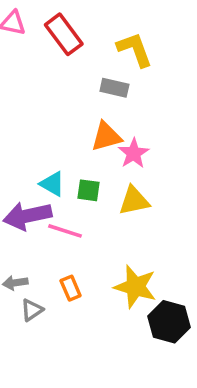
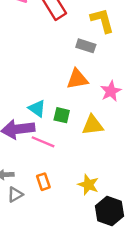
pink star: (134, 153) -> (111, 91), moved
yellow star: (135, 287) -> (88, 185), size x0.7

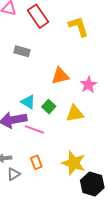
gray rectangle: (86, 46) -> (22, 51), moved
green square: (62, 115) -> (49, 107), turned 32
yellow star: (88, 185) -> (74, 163), size x1.4

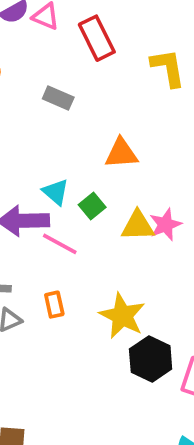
pink star: (88, 85) -> (165, 225), moved

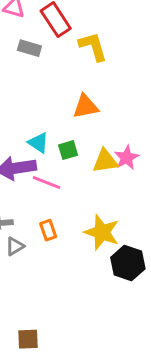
yellow L-shape: (168, 68) -> (93, 46), moved
gray rectangle: (58, 98) -> (29, 48), moved
green square: (92, 206) -> (68, 150), turned 30

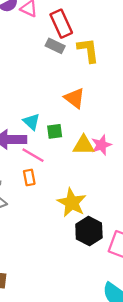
gray rectangle: (29, 48) -> (55, 46), moved
orange triangle: (86, 106) -> (75, 98), turned 40
orange rectangle: (48, 230) -> (29, 177), moved

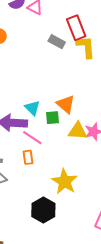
red rectangle: (61, 24) -> (76, 28), moved
orange triangle: (75, 98) -> (66, 104), moved
black hexagon: (89, 231) -> (43, 210), moved

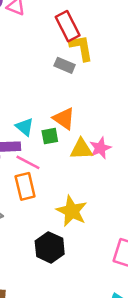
gray rectangle: (57, 42) -> (65, 65), moved
orange rectangle: (28, 157) -> (25, 186), size x1.5

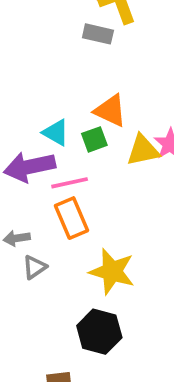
pink line: (28, 162) -> (70, 183), turned -30
yellow star: (72, 211) -> (112, 271), moved
black hexagon: (50, 247) -> (99, 332), moved

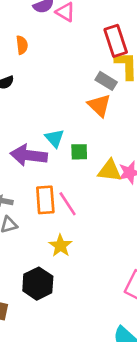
orange triangle: (110, 111) -> (99, 105), moved
pink line: (70, 183) -> (68, 204), moved, turned 50
yellow star: (112, 271) -> (60, 246), size x0.7

